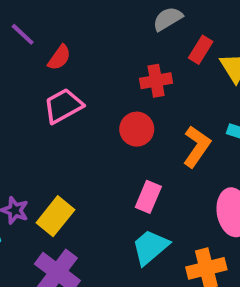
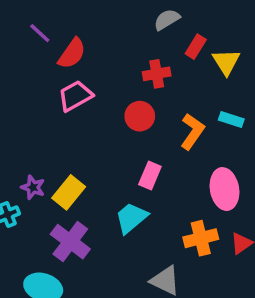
red semicircle: (59, 58) -> (72, 53), size x1.4
cyan trapezoid: (150, 247) -> (131, 218), moved

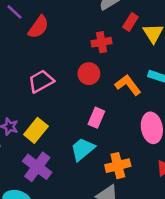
pink trapezoid: (75, 96) -> (41, 81), moved
orange L-shape: (192, 131) -> (128, 85), turned -72
orange cross: (201, 238) -> (118, 166), moved

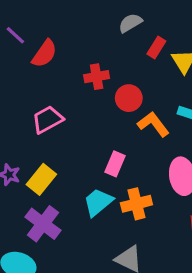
red cross: (101, 42) -> (97, 77), moved
red circle: (89, 74) -> (129, 98), moved
orange cross: (118, 166) -> (136, 204), moved

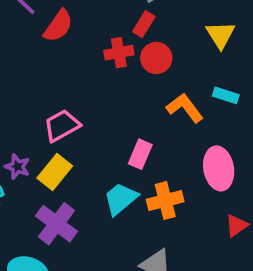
red rectangle: (156, 47) -> (144, 24), moved
red circle: (129, 98) -> (156, 58), moved
pink trapezoid: (48, 120) -> (62, 126), moved

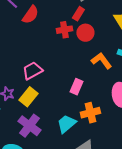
cyan trapezoid: (121, 199) -> (66, 124), moved

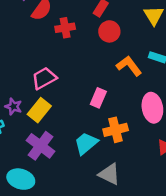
red cross: (64, 30) -> (65, 28), moved

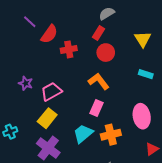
orange L-shape: (129, 66) -> (99, 81), moved
purple star: (13, 106) -> (26, 83), moved
cyan trapezoid: (86, 143) -> (83, 134), moved

